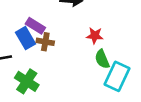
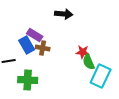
red star: (95, 36) -> (83, 52), moved
green cross: (27, 81) -> (28, 80), turned -30

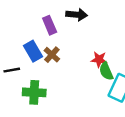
purple rectangle: (35, 35) -> (50, 25), moved, turned 35
brown cross: (43, 48) -> (52, 55), turned 32

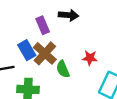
brown cross: (52, 55) -> (45, 53), size x1.5
green semicircle: (106, 71) -> (63, 69), moved

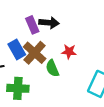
black arrow: (68, 15) -> (49, 23), moved
red star: (90, 58) -> (69, 52), moved

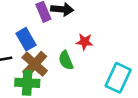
brown cross: (35, 53) -> (35, 64), moved

